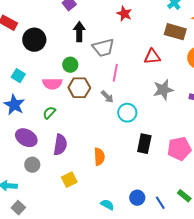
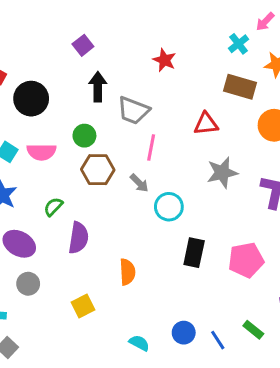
gray trapezoid: (103, 48) -> (133, 110), turned 35
pink semicircle: (52, 84) -> (41, 152), moved
purple semicircle: (60, 145) -> (79, 238), moved

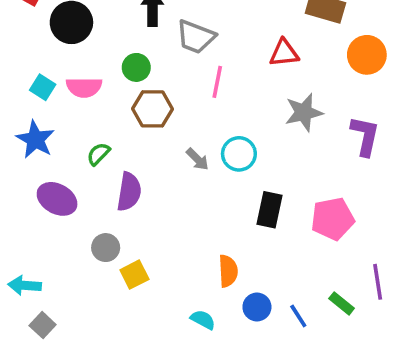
gray arrow: (139, 183) -> (198, 159), moved
orange semicircle: (127, 272) -> (228, 271), moved
gray circle: (28, 284) -> (106, 248), moved

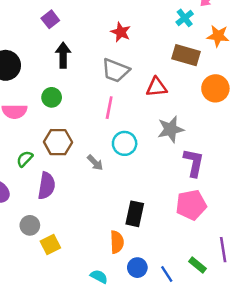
gray trapezoid: (196, 37) -> (116, 70), moved
brown hexagon: (152, 109) -> (58, 142), moved
purple L-shape: (365, 136) -> (194, 163), moved
cyan circle: (239, 154) -> (125, 143), moved
black rectangle: (270, 210) -> (135, 214), moved

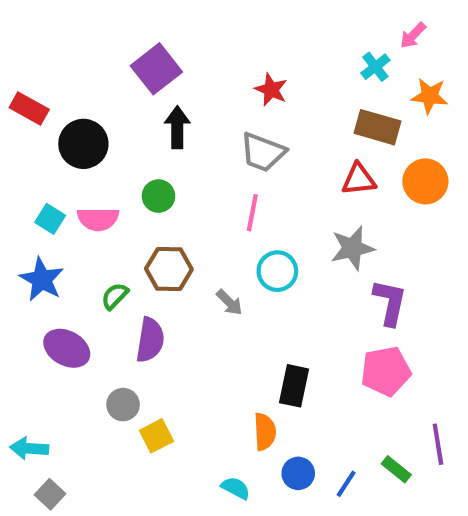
purple square: (50, 19) -> (156, 69), size x1.6
red triangle: (157, 87) -> (359, 179), moved
blue line: (167, 274) -> (346, 484), turned 66

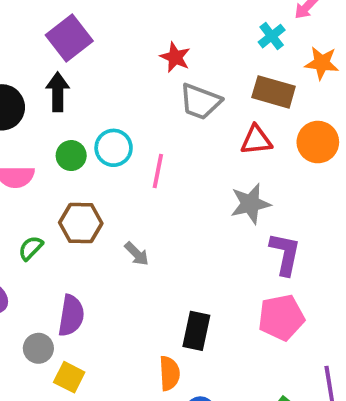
black arrow: (177, 127) -> (58, 92), moved
gray trapezoid: (263, 152) -> (200, 102), moved
cyan circle: (277, 271) -> (114, 148), moved
purple semicircle: (150, 340) -> (71, 316), moved
yellow square: (156, 436) -> (69, 377), turned -36

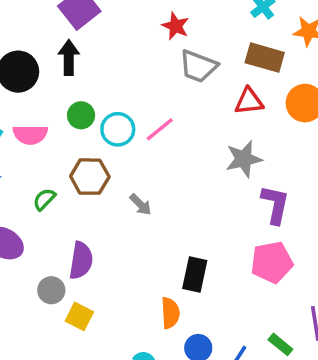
cyan circle: (114, 148) -> (118, 129), moved
pink line: (158, 171) -> (160, 129), turned 40

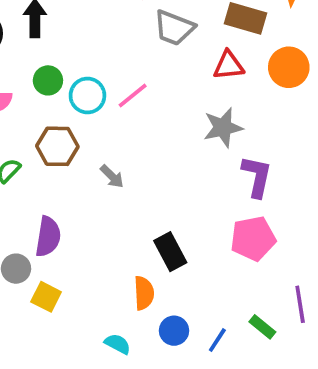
black rectangle: (195, 274) -> (170, 252), turned -40

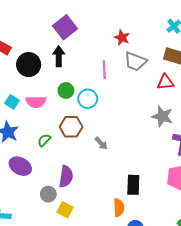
pink line: (133, 96) -> (104, 70), moved, turned -54
gray star: (223, 127) -> (162, 116), turned 30
black rectangle: (170, 252) -> (133, 185), turned 30

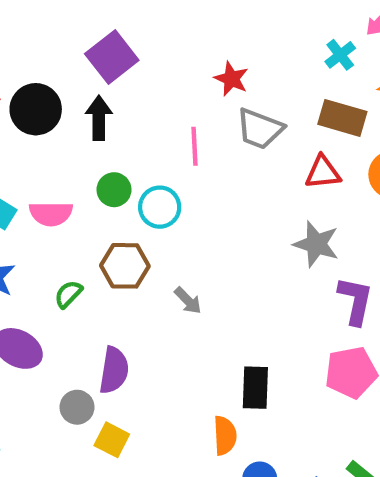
black circle: (29, 65) -> (36, 109), moved

